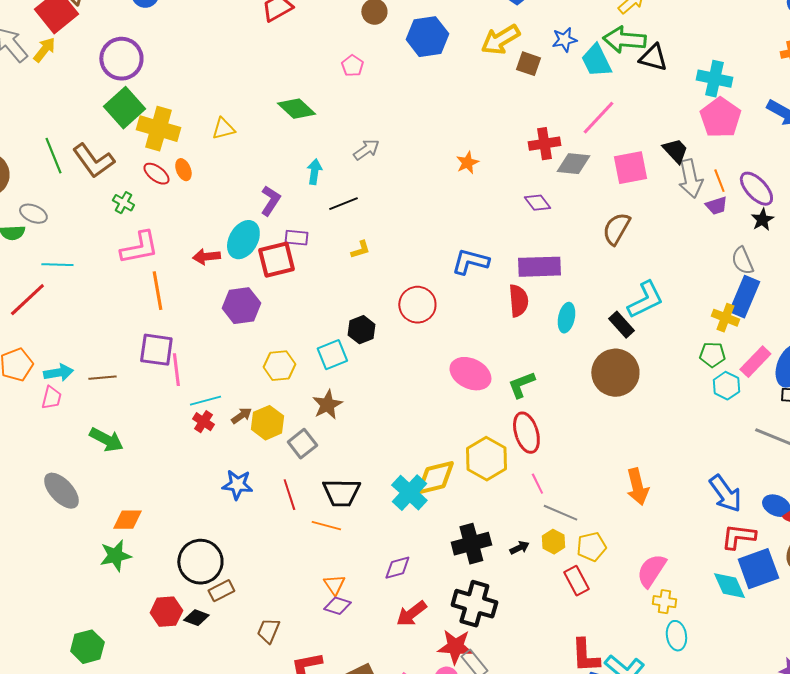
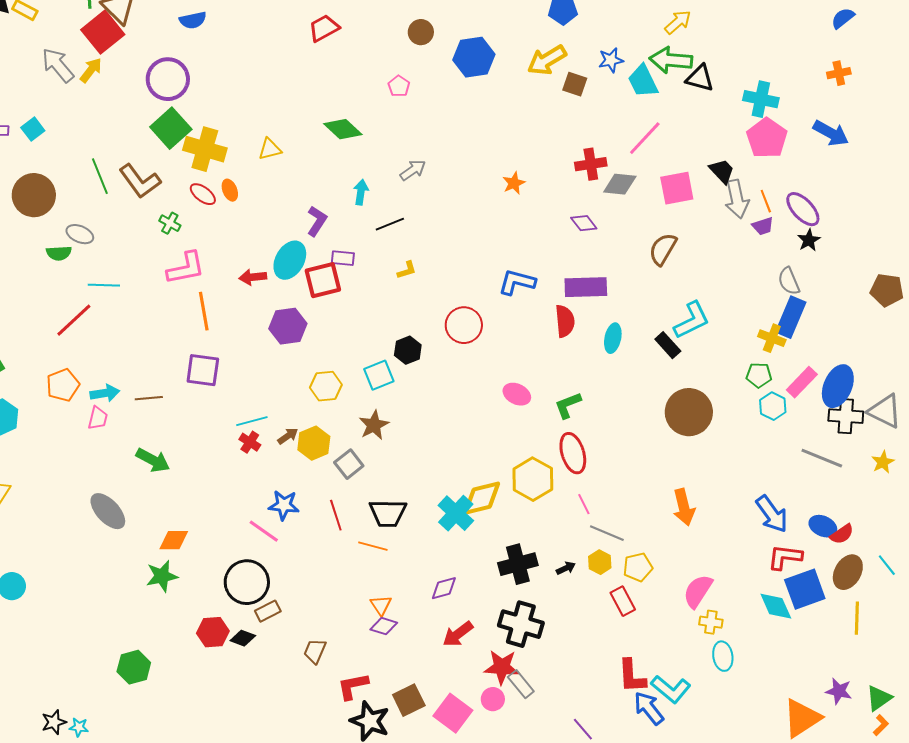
pink line: (176, 370) -> (264, 531), moved, turned -48
brown circle: (615, 373) -> (689, 412), moved
pink ellipse: (470, 374) -> (517, 394), size x0.7

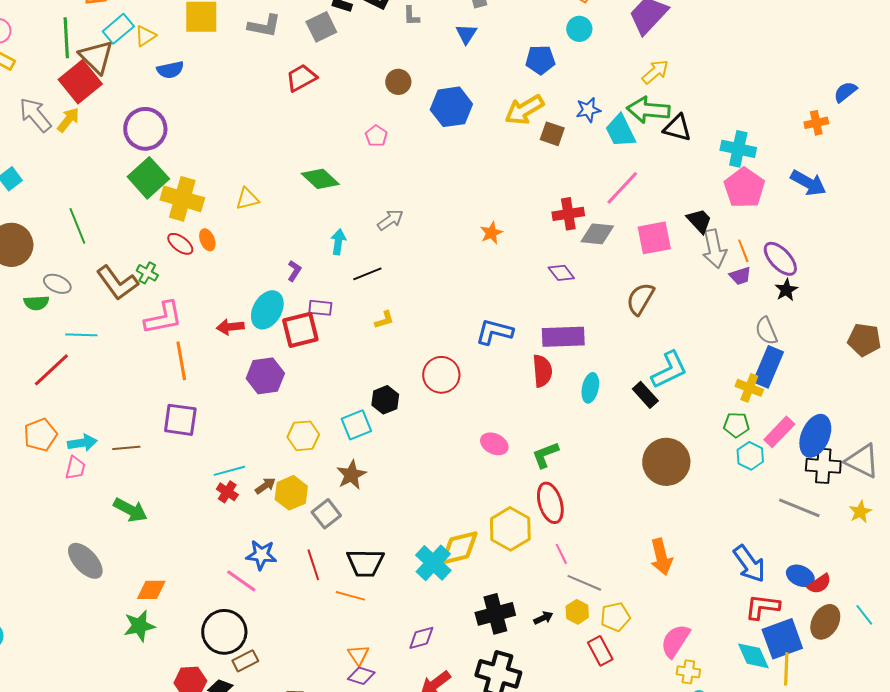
blue semicircle: (843, 18) -> (845, 92), moved
brown L-shape: (140, 181) -> (117, 283), moved
purple L-shape: (317, 221) -> (294, 271), size x0.7
yellow line: (857, 618) -> (786, 669), moved

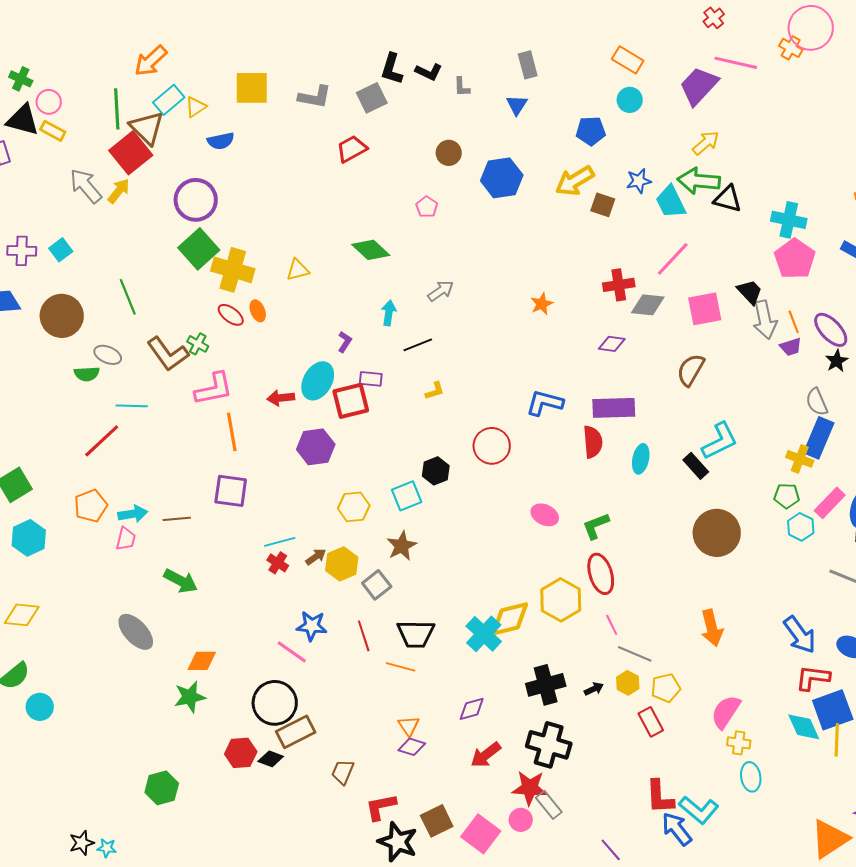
purple diamond: (561, 273) -> (612, 344), turned -44
brown rectangle: (245, 661) -> (296, 732), size x1.5

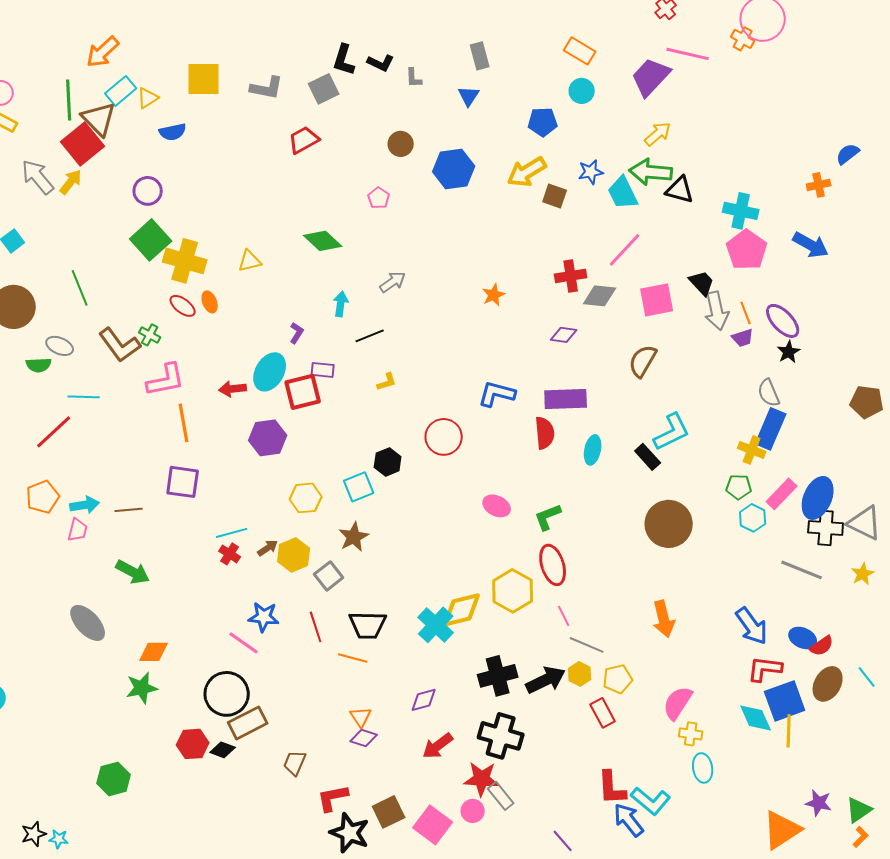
purple circle: (196, 200) -> (148, 191), size x0.7
black arrow: (594, 689) -> (546, 680), size x2.0

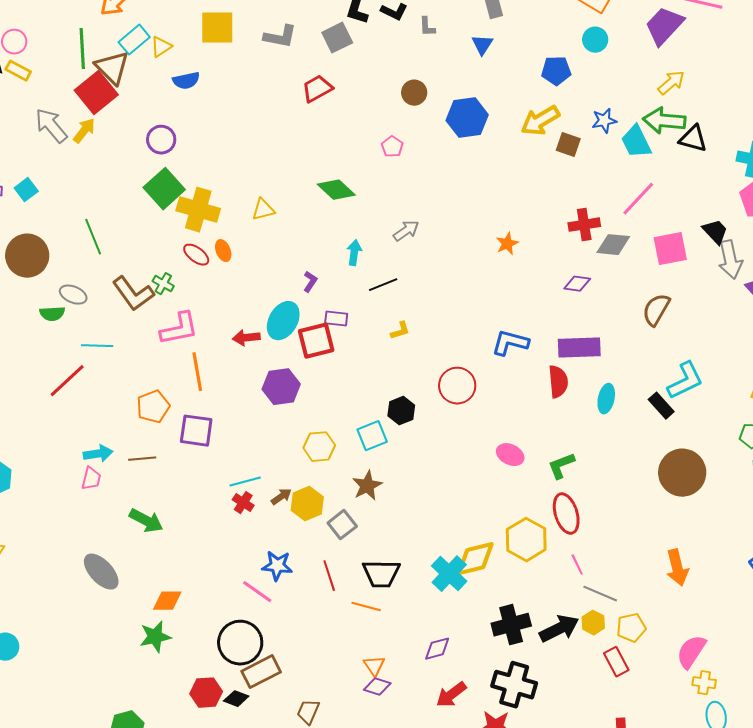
orange pentagon: (43, 497) -> (153, 407), moved

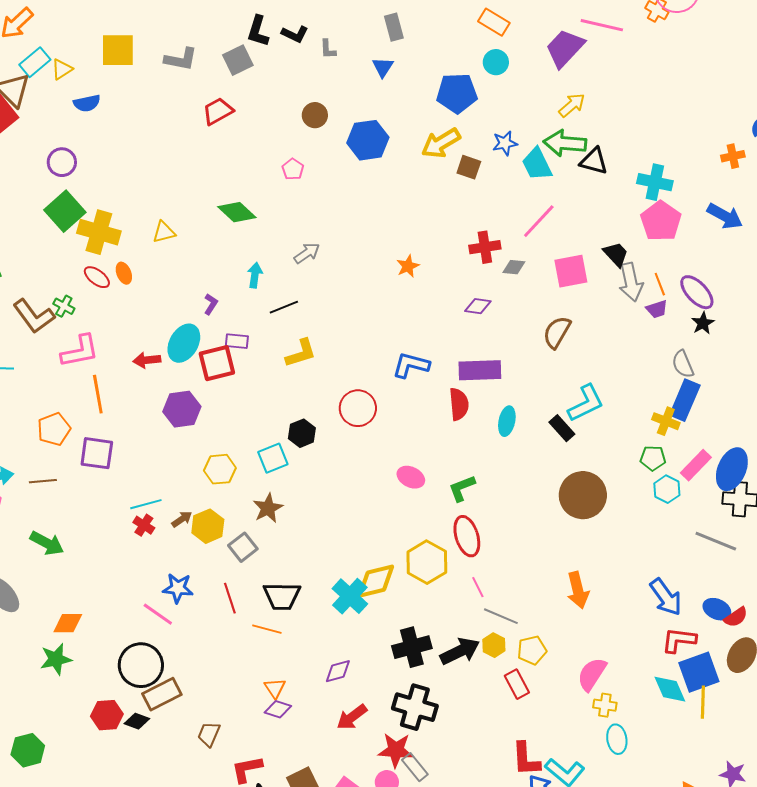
blue pentagon: (556, 71) -> (457, 93), size x1.4
gray diamond: (613, 245) -> (514, 267), size x0.7
yellow L-shape: (400, 331) -> (301, 353), size x1.6

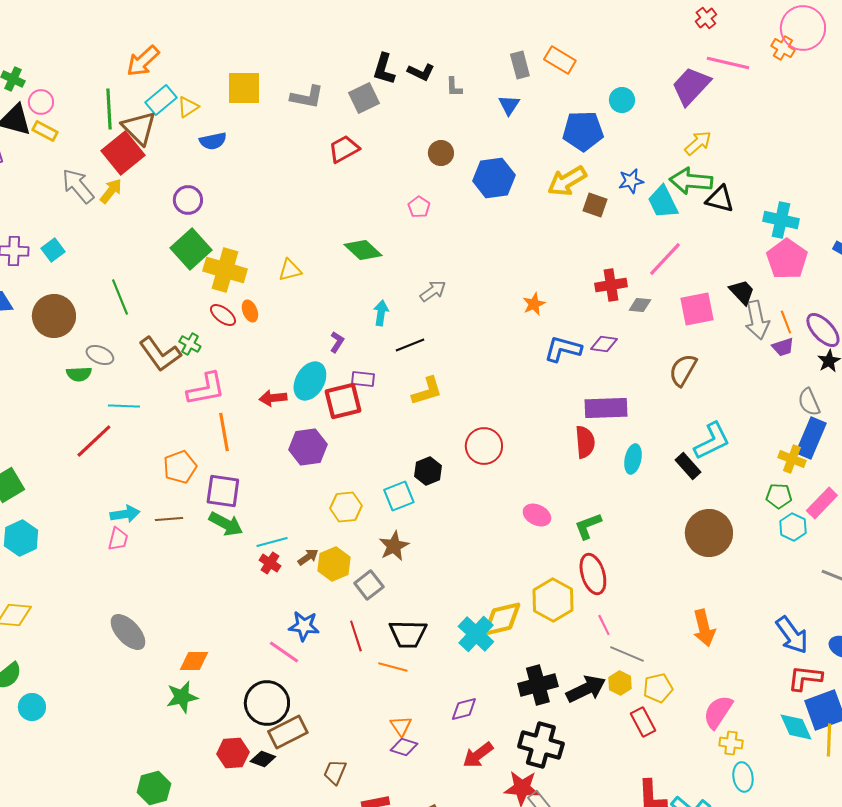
orange rectangle: (494, 22) -> (560, 60), moved
blue L-shape: (411, 365) -> (563, 349), moved
green arrow: (47, 543) -> (226, 524), moved

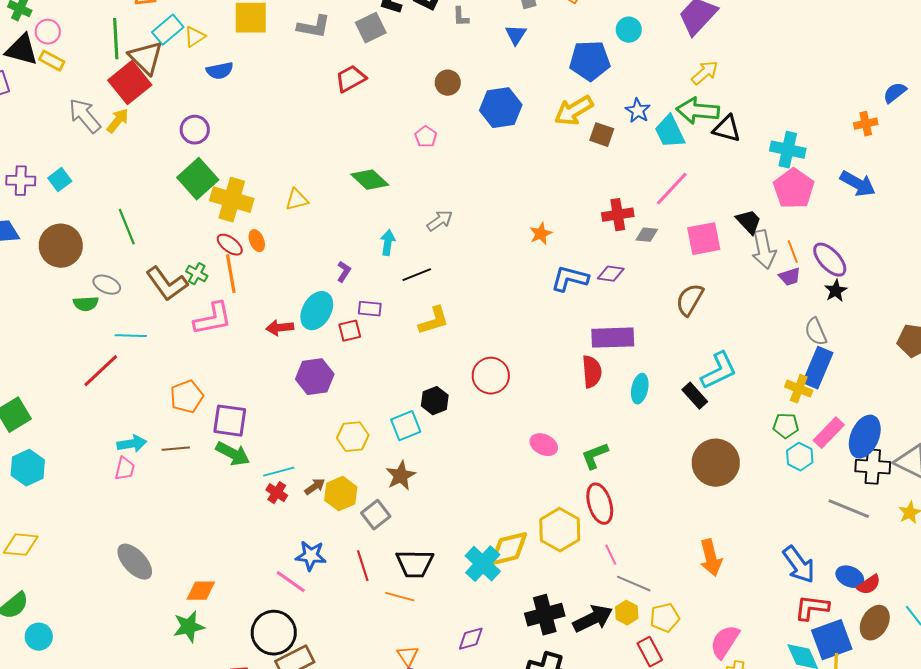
blue star: (631, 181) -> (638, 111), turned -30
red square: (343, 401) -> (350, 331), size x0.6
orange line: (224, 432) -> (231, 274), moved

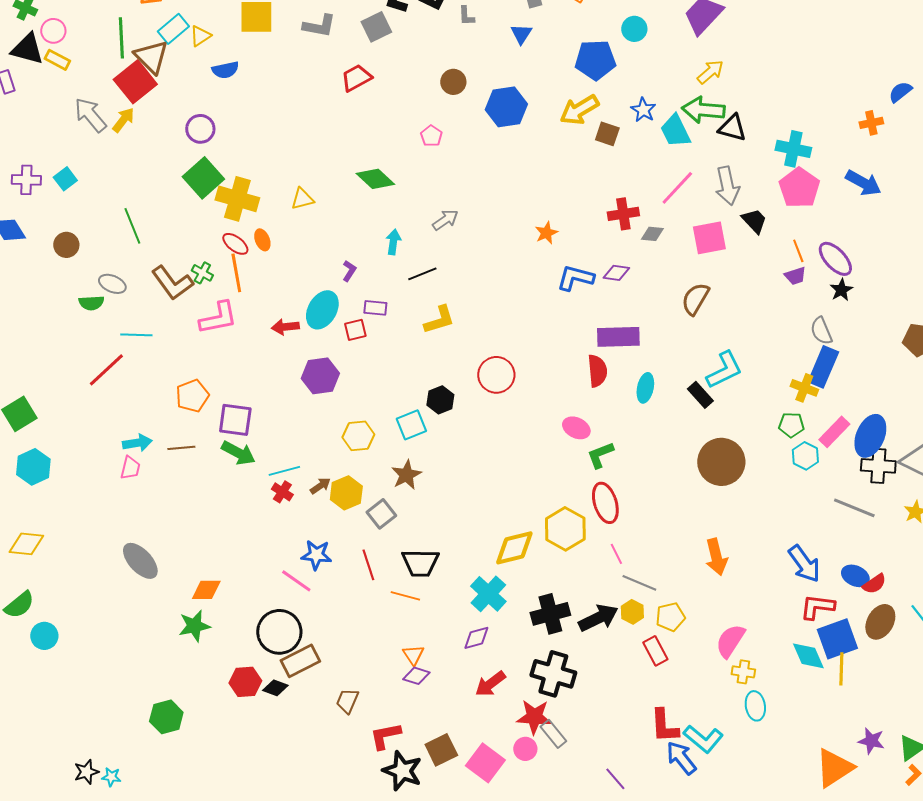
brown circle: (61, 246) -> (66, 245), size x0.6
gray arrow: (764, 250) -> (727, 186), moved
pink ellipse: (544, 445) -> (576, 428), moved
cyan cross: (483, 564) -> (488, 594), moved

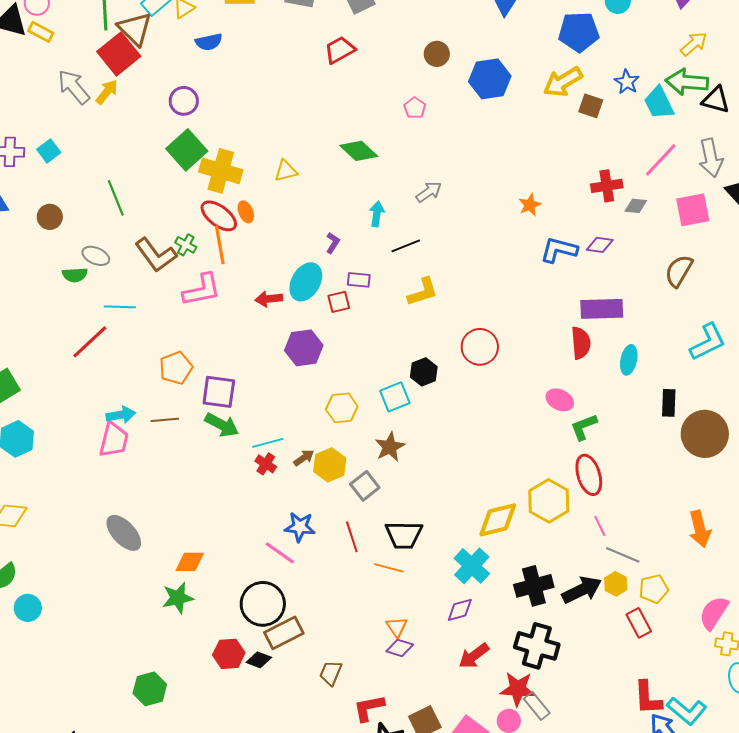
red ellipse: (235, 244) -> (219, 216), size x1.4
black rectangle: (700, 395) -> (669, 403), moved, turned 44
pink trapezoid: (130, 468) -> (114, 440), size x1.5

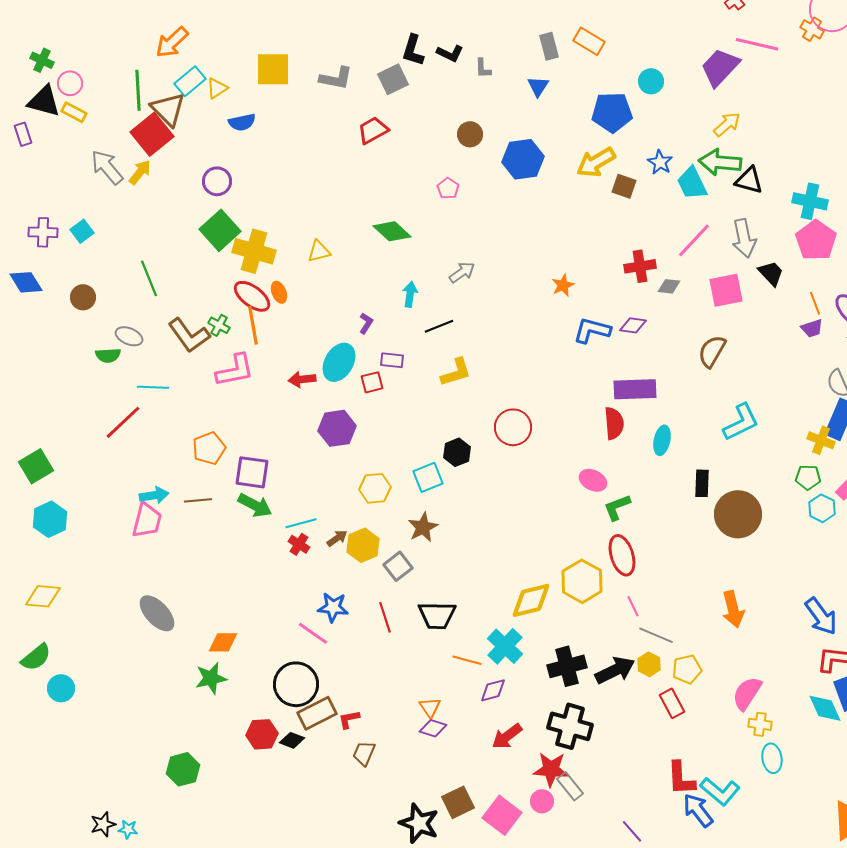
orange line: (389, 568) -> (467, 660), moved
red L-shape: (369, 708) -> (349, 719), moved, size x0.7

